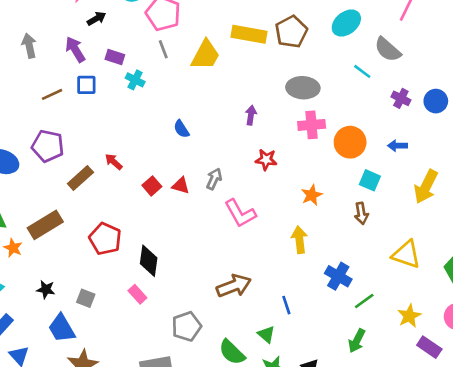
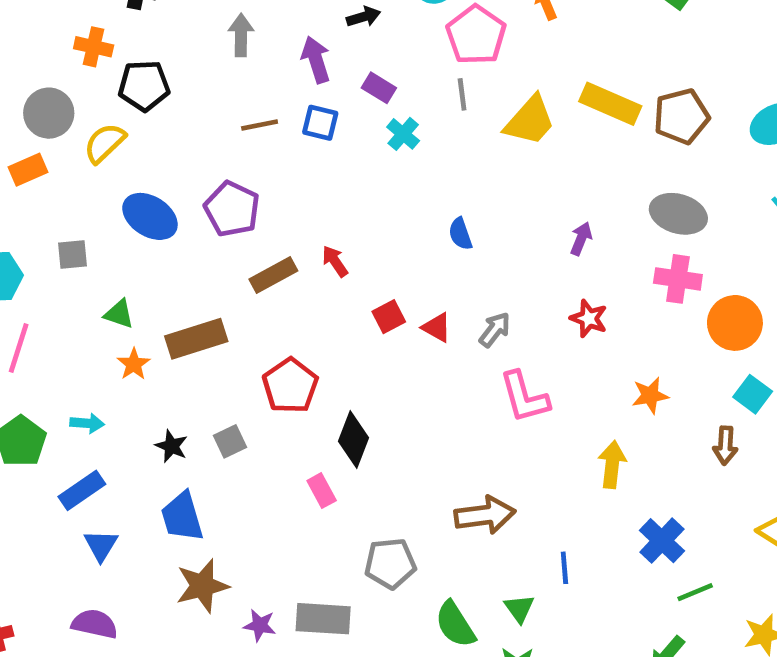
gray square: (86, 298) -> (230, 441), moved, turned 30

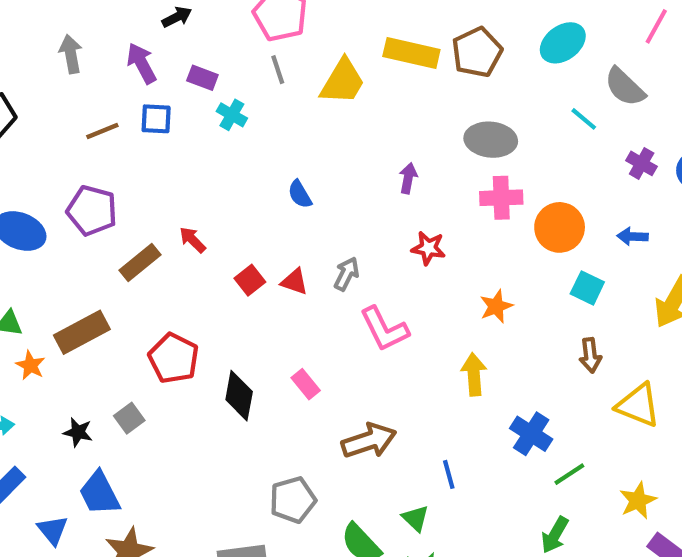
brown arrow: (725, 446) -> (590, 355), moved
pink rectangle: (322, 491) -> (306, 384), moved
blue triangle: (101, 545) -> (53, 530), moved

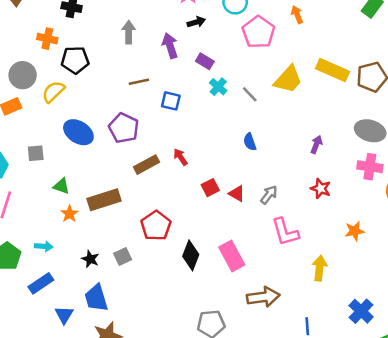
gray line: (278, 70) -> (250, 94), moved, turned -36
blue square: (156, 119) -> (171, 101), moved
yellow arrow: (474, 374) -> (320, 268), moved
pink rectangle: (306, 384) -> (232, 256), size x1.6

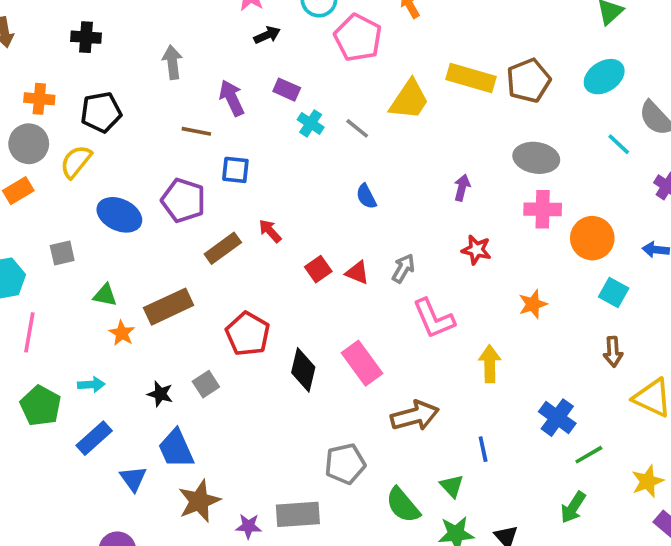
orange cross: (47, 39) -> (39, 99), moved
purple arrow: (170, 46) -> (232, 98), moved
brown line: (139, 82) -> (196, 131), turned 30
blue square: (171, 101) -> (235, 170), moved

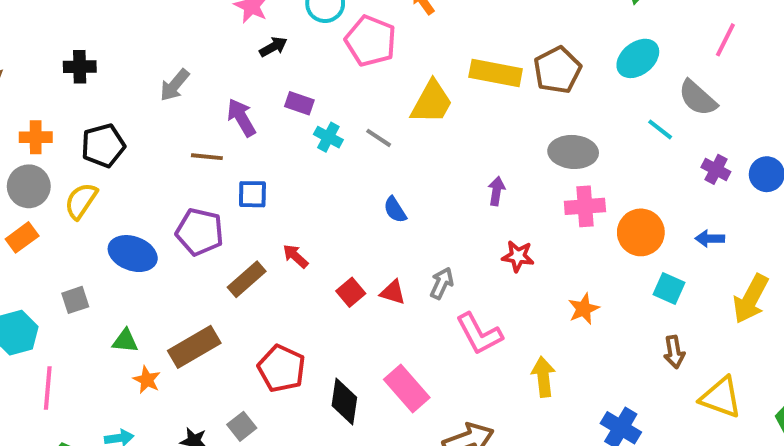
gray arrow: (172, 62) -> (175, 85), turned -128

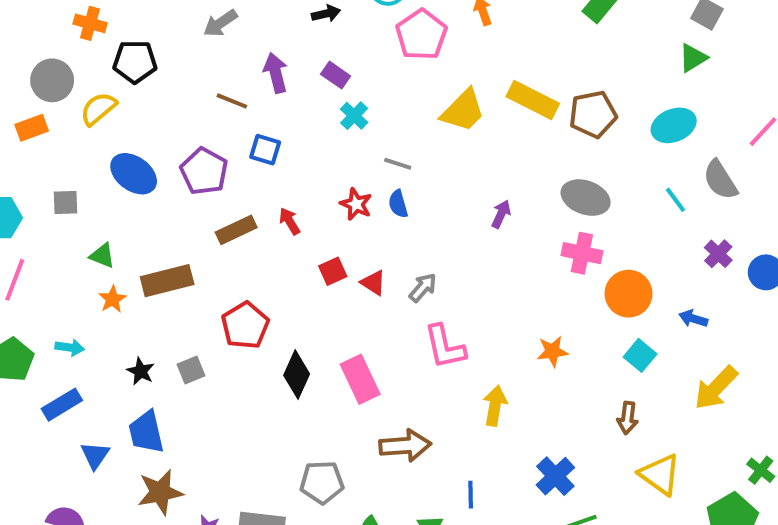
orange cross: (36, 137) -> (90, 23), moved
gray line: (379, 138) -> (398, 164), moved, turned -32
red star: (518, 256) -> (356, 204), moved

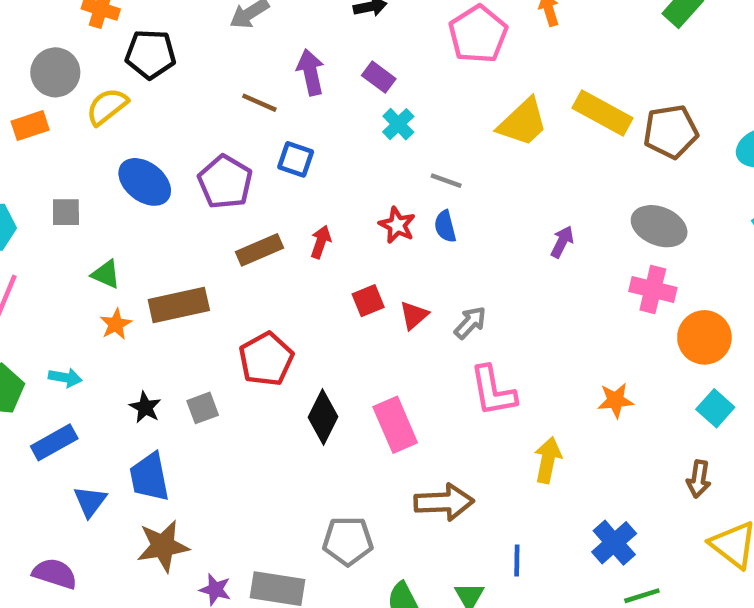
red arrow: (290, 221) -> (321, 242), turned 48
red triangle: (373, 283) -> (414, 315), turned 44

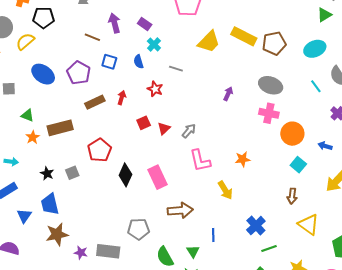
blue semicircle: (445, 226) -> (139, 62), moved
orange star: (616, 400) -> (243, 159), moved
yellow arrow: (548, 460) -> (225, 190), turned 138

